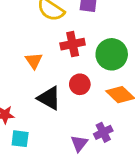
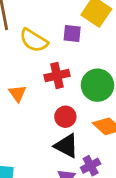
black triangle: (49, 98) -> (66, 146), moved

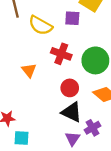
red cross: (57, 76) -> (61, 54), turned 36

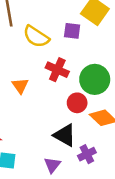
red circle: (70, 88) -> (77, 103), moved
purple triangle: (73, 139) -> (52, 165), moved

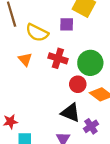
orange triangle: (20, 86) -> (25, 59), moved

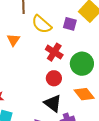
orange triangle: (25, 59) -> (13, 40), moved
red circle: (78, 84) -> (54, 78), moved

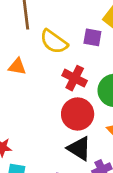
orange triangle: (13, 40) -> (17, 67), turned -48
red circle: (54, 78) -> (78, 114), size x1.5

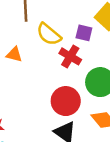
red cross: (75, 78) -> (70, 56), moved

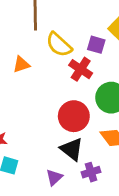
orange triangle: (14, 54) -> (21, 64), turned -35

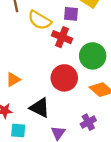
orange triangle: (21, 64) -> (13, 80), moved
black triangle: (72, 149) -> (40, 108), moved

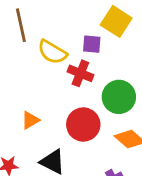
orange triangle: (13, 80) -> (30, 120), moved

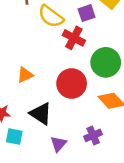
purple square: (92, 44) -> (87, 13), turned -30

